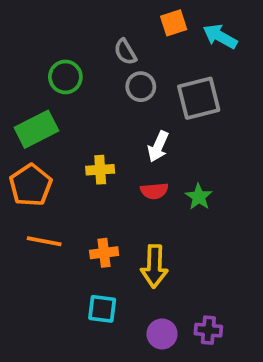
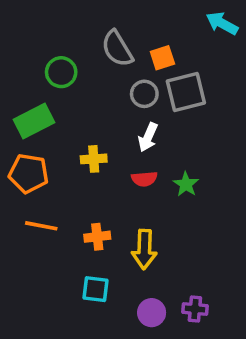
orange square: (174, 23) -> (162, 58), moved
cyan arrow: (220, 36) -> (222, 23), moved
gray semicircle: (125, 52) -> (117, 49), size x1.5
gray circle: (141, 87) -> (144, 94), moved
orange pentagon: (31, 185) -> (29, 173), turned -30

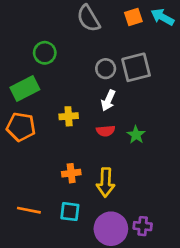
gray semicircle: (117, 49) -> (88, 18), moved
orange square: (162, 58) -> (133, 17), moved
orange line: (41, 226) -> (29, 210), moved
purple circle: (152, 313) -> (111, 229), size x1.6

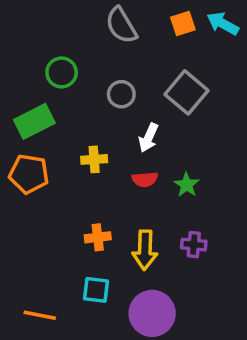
gray square: (136, 67) -> (187, 92), turned -36
gray circle: (106, 69) -> (121, 94), moved
orange line: (29, 210) -> (40, 315), moved
purple cross: (143, 226) -> (194, 245), moved

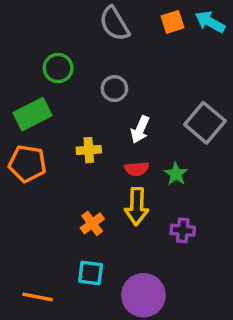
gray square: (187, 92) -> (205, 123), moved
orange cross: (98, 237) -> (92, 223), turned -30
yellow arrow: (145, 250) -> (137, 206), moved

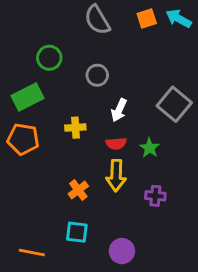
purple circle: (143, 295) -> (122, 251), size x0.7

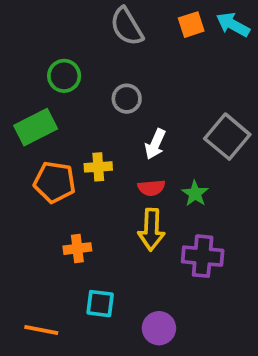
orange pentagon: (23, 139) -> (55, 182), moved
orange cross: (78, 190) -> (77, 249), moved, turned 30
purple cross: (155, 196) -> (203, 256), size x1.5

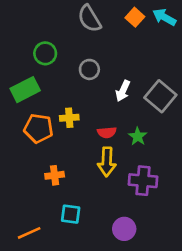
orange square: (191, 25) -> (135, 17), turned -30
white arrow: (155, 144) -> (123, 91), moved
purple circle: (159, 328) -> (124, 229), moved
orange line: (41, 330) -> (29, 233), turned -35

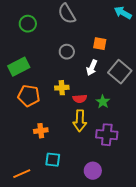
orange square: (135, 17) -> (100, 44), moved, turned -32
green circle: (45, 53) -> (28, 24), moved
yellow cross: (69, 118) -> (62, 88), moved

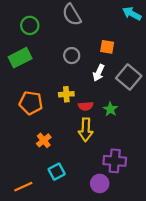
green rectangle: (19, 67) -> (20, 58), moved
orange cross: (41, 131) -> (44, 140), turned -32
purple cross: (107, 135) -> (115, 161), moved
cyan square: (53, 160) -> (57, 172), turned -35

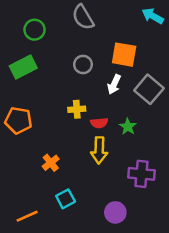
orange square: (107, 47) -> (124, 55), size x1.5
orange pentagon: (31, 103) -> (18, 120), moved
purple cross: (115, 161) -> (141, 174), moved

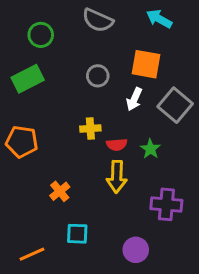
cyan arrow: (153, 16) -> (159, 19), moved
gray semicircle: (83, 17) -> (98, 20), turned -35
cyan square: (66, 199) -> (77, 234), turned 30

